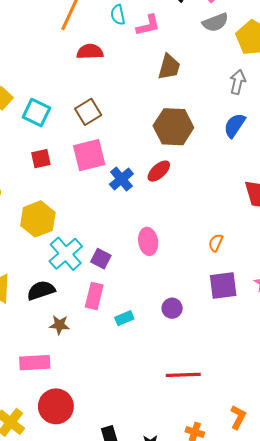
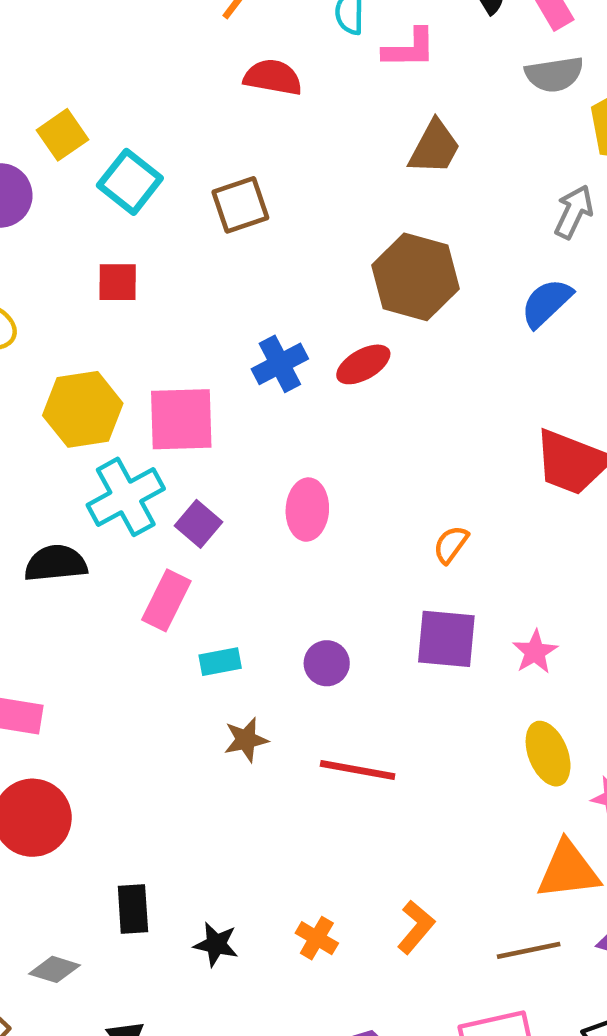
pink square: (89, 155) -> (181, 419), moved
brown star: (59, 325) -> (246, 740), moved, turned -30
red line: (183, 375) -> (358, 770), moved

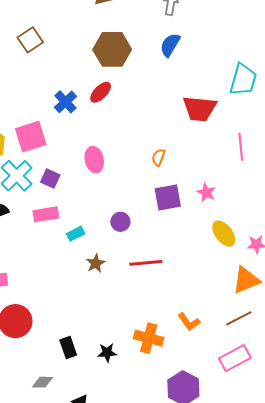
pink rectangle: (166, 600) -> (46, 214), turned 70
orange L-shape: (416, 927) -> (189, 322), turned 120
orange cross: (317, 938) -> (149, 338), size x1.6

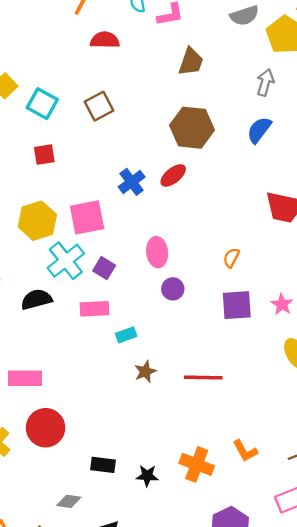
purple circle: (120, 222) -> (173, 289), moved
black rectangle: (68, 348) -> (103, 465), turned -70

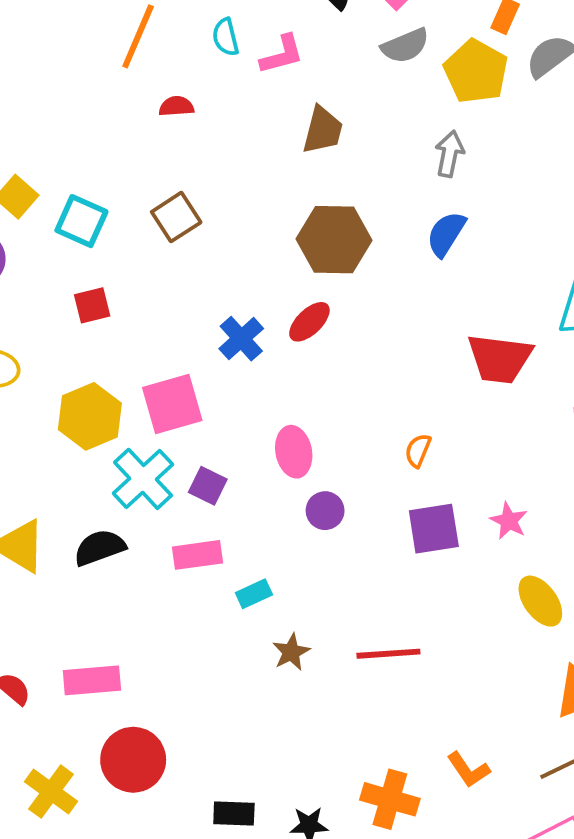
red semicircle: (105, 40) -> (176, 106), size x0.7

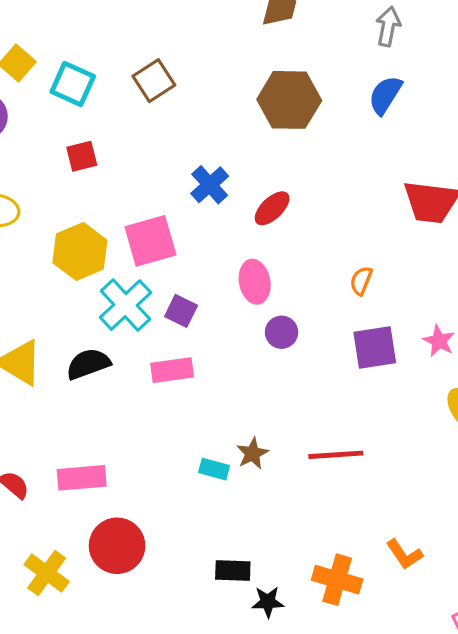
red ellipse: (309, 322) -> (272, 208), moved
cyan rectangle: (254, 594) -> (214, 469), moved, turned 40
black rectangle: (234, 813) -> (233, 570), moved

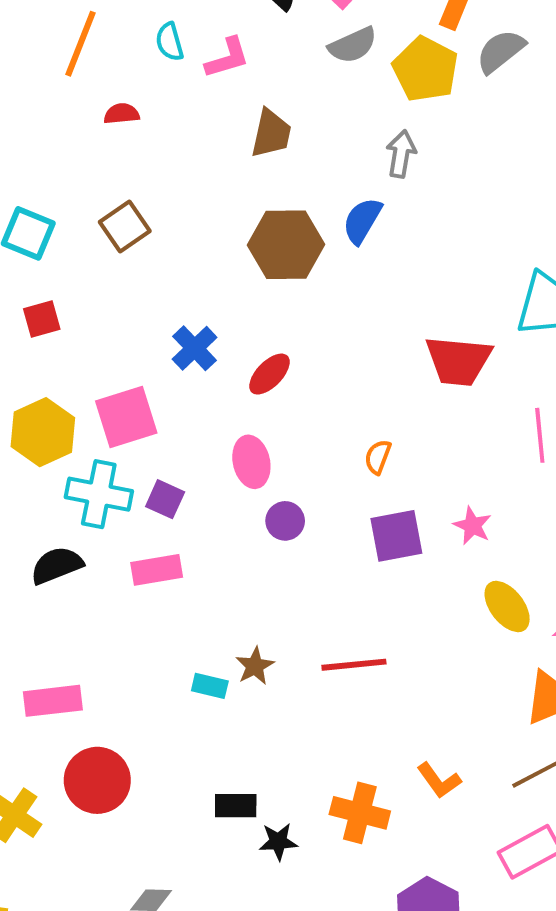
blue semicircle: (385, 95) -> (362, 221), moved
cyan cross: (125, 305) -> (99, 494), turned -34

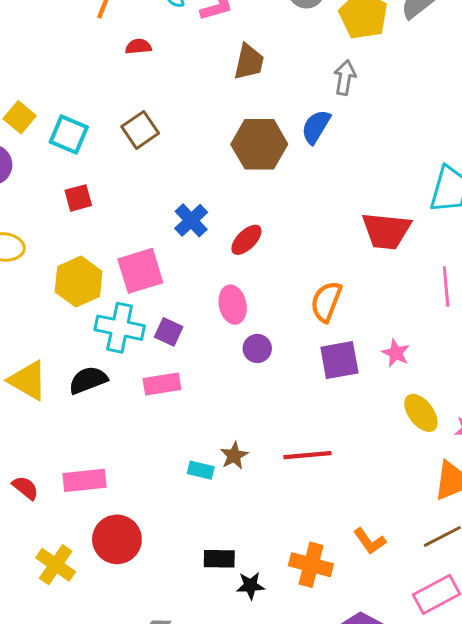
orange semicircle: (378, 457) -> (326, 302), size x1.6

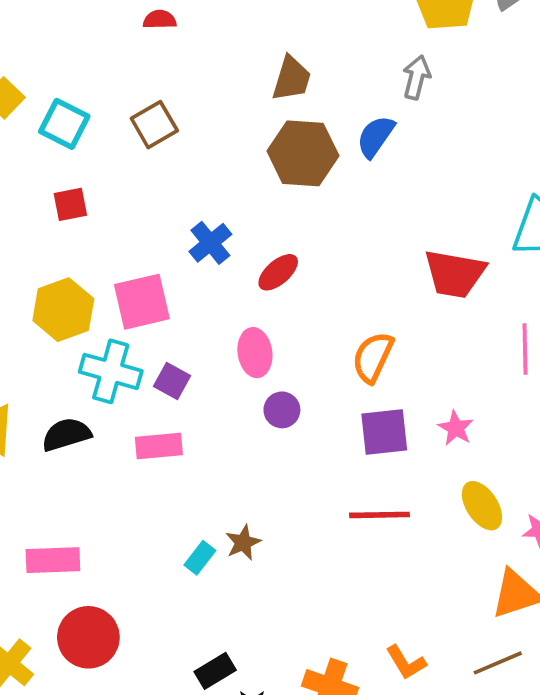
brown trapezoid: (249, 62) -> (292, 79), moved
red line: (307, 455) -> (380, 515), moved
cyan rectangle: (201, 470) -> (200, 558), turned -70
black rectangle: (219, 559) -> (215, 671), turned -36

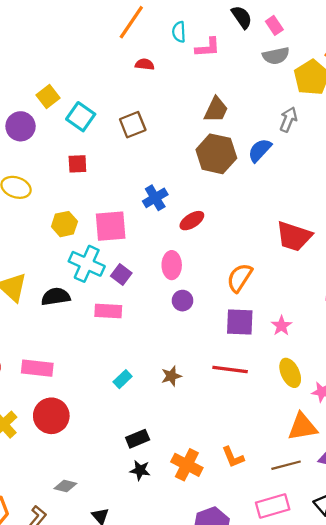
yellow hexagon: (63, 310) -> (64, 224), size x0.7
brown star: (243, 543) -> (171, 376), moved
black rectangle: (215, 671) -> (138, 439), moved

